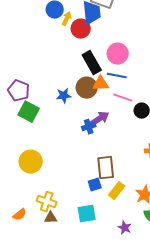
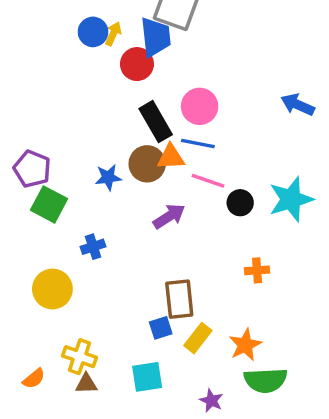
yellow arrow: (67, 19) -> (113, 34), moved
blue cross: (89, 127) -> (93, 247), moved

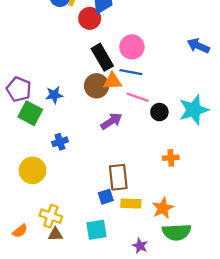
blue star: (108, 177) -> (54, 95), moved
yellow rectangle: (198, 338) -> (131, 204), turned 54

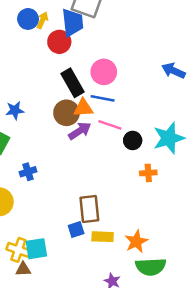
blue star: (54, 95) -> (15, 110), moved
purple arrow: (111, 121) -> (80, 131), moved
orange cross: (171, 158) -> (148, 173), moved
cyan square: (97, 230) -> (36, 249), moved

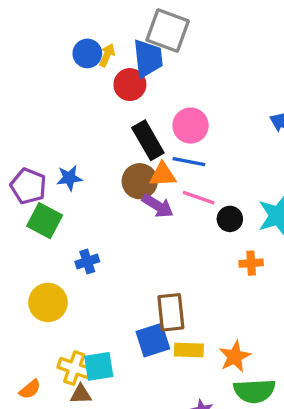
purple arrow: (80, 131) -> (158, 206), turned 65
blue square: (76, 229) -> (153, 340), size x1.5

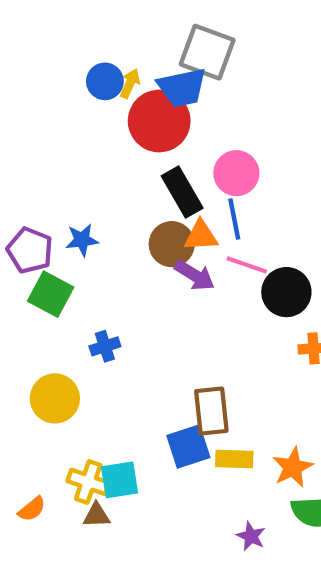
blue trapezoid: (148, 58) -> (182, 88), turned 84
red circle: (130, 85) -> (159, 121), size x1.5
blue line: (189, 162) -> (234, 219), turned 68
black circle: (230, 219) -> (286, 292), size x1.5

